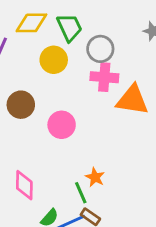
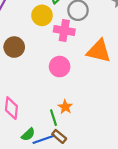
pink cross: (104, 77) -> (64, 30), moved
pink circle: (62, 125) -> (60, 67), moved

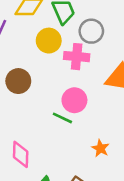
orange star: (65, 107) -> (100, 148), moved
green line: (53, 118) -> (62, 118), moved, turned -42

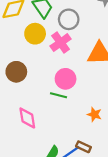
pink cross: (77, 57) -> (61, 43), turned -30
pink diamond: (21, 154) -> (27, 118), moved

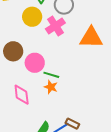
pink circle: (66, 79) -> (35, 63), moved
orange star: (94, 114) -> (51, 87), moved

